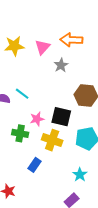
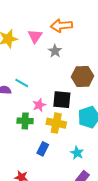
cyan star: (80, 175) -> (77, 153), moved

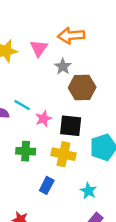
brown hexagon: (83, 76) -> (82, 87), moved
pink star: (39, 105) -> (43, 119), moved

